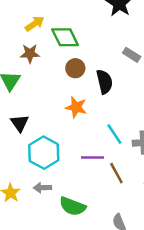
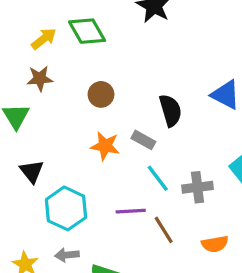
green diamond: (65, 37) -> (87, 31), moved
gray rectangle: (132, 55) -> (143, 140), moved
black semicircle: (104, 82) -> (170, 110), moved

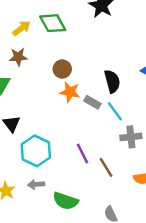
orange star: (105, 146) -> (70, 92), moved
cyan line: (158, 178) -> (115, 111), moved
purple line: (131, 211) -> (83, 153), turned 66

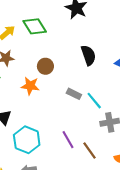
black semicircle: (112, 81) -> (88, 55), moved
orange star: (70, 92) -> (30, 86), moved

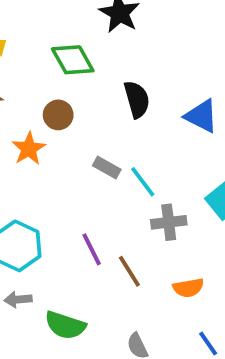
green diamond: (35, 26) -> (73, 60), moved
orange star: (30, 86) -> (29, 149), turned 30

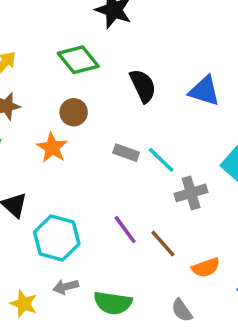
orange semicircle: (188, 288) -> (206, 268), moved

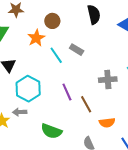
cyan line: (161, 160) -> (56, 55), moved
gray arrow: (66, 287) -> (20, 112), moved

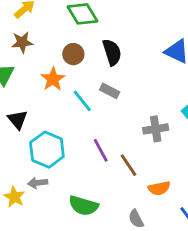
black semicircle: (94, 15) -> (112, 52), moved

